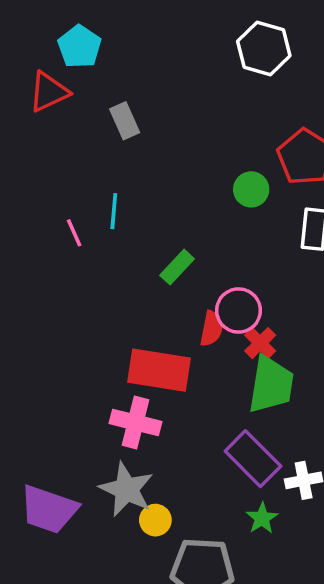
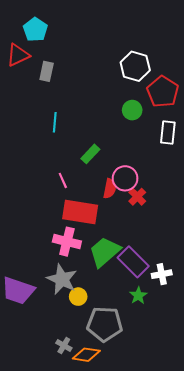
white hexagon: (264, 48) -> (135, 66), moved
gray rectangle: (125, 121) -> (47, 71), moved, turned 36
pink line: (74, 233) -> (63, 180), moved
green trapezoid: (271, 385) -> (105, 252), moved, turned -140

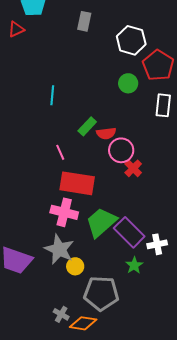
red triangle: (18, 55) -> (16, 29), size x0.7
gray rectangle: (47, 71) -> (84, 21), moved
red semicircle: (110, 189) -> (106, 133), moved, turned 72

